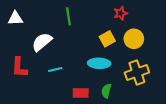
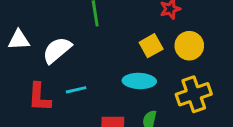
white triangle: (15, 18) -> (19, 40), moved
red L-shape: (19, 67) -> (39, 97), moved

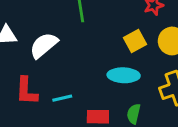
cyan line: (76, 90) -> (62, 98), moved

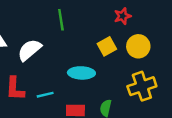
cyan ellipse: (124, 75) -> (81, 73), moved

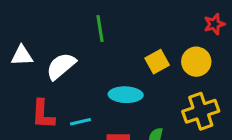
red star: (123, 16) -> (214, 24), moved

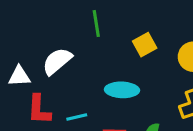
white triangle: (22, 56) -> (19, 76), moved
yellow square: (157, 62) -> (145, 45), moved

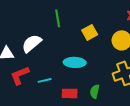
red L-shape: (39, 110) -> (20, 75), turned 65

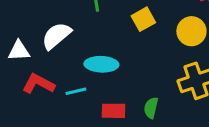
cyan ellipse: (75, 62) -> (101, 64), moved
red L-shape: (20, 75) -> (38, 84), turned 50

